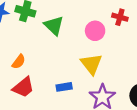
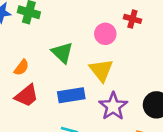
green triangle: (54, 26) -> (62, 53), moved
blue rectangle: (64, 87) -> (71, 95), size x1.5

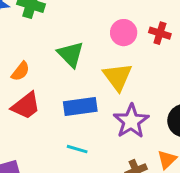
red cross: (132, 19) -> (160, 33), moved

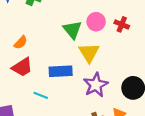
green triangle: (71, 54) -> (72, 30), moved
cyan line: (77, 149) -> (41, 95), moved

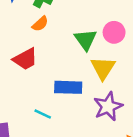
orange semicircle: (21, 42) -> (40, 24), moved
red trapezoid: (22, 67) -> (25, 59), moved

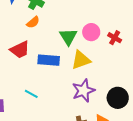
yellow triangle: (103, 68) -> (81, 60), turned 35
blue rectangle: (68, 87) -> (49, 60), moved

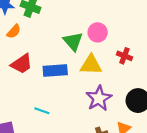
orange semicircle: (33, 22) -> (14, 31), moved
red cross: (115, 38) -> (124, 56), moved
yellow triangle: (81, 60) -> (91, 65), turned 30

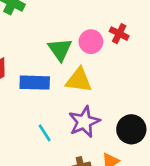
red cross: (124, 56) -> (119, 34), moved
cyan line: (42, 111) -> (45, 133), moved, turned 32

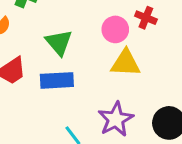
green triangle: (60, 49) -> (59, 42), moved
yellow triangle: (79, 80) -> (126, 63), moved

